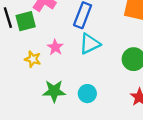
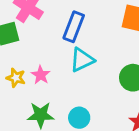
pink star: (55, 47) -> (41, 75), moved

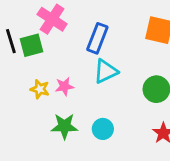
pink star: (41, 75) -> (64, 86), turned 30

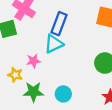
cyan triangle: (106, 71) -> (54, 44), moved
yellow star: (40, 89) -> (15, 75), moved

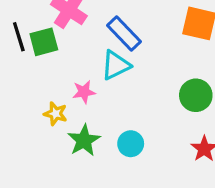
blue rectangle: (59, 24) -> (124, 33), turned -65
green star: (33, 92) -> (84, 140), turned -30

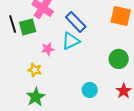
pink star: (84, 92) -> (48, 49), moved
green star: (84, 140) -> (36, 97), moved
cyan circle: (131, 144) -> (90, 90), moved

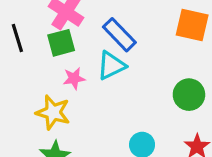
green square: (28, 27) -> (61, 43), moved
yellow star: (35, 70) -> (53, 112), size x1.5

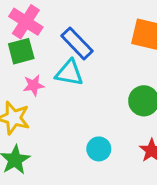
cyan triangle: (111, 65) -> (69, 73), turned 36

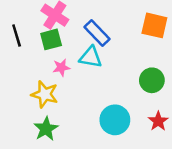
cyan circle: (99, 149) -> (115, 120), size x1.5

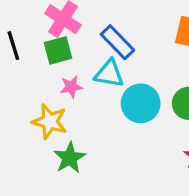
cyan circle: (115, 120) -> (141, 103), moved
green star: (46, 129) -> (70, 158), moved

